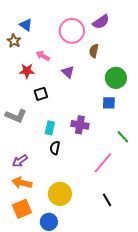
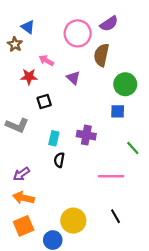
brown semicircle: (94, 51) -> (101, 55), size x1.5
pink line: (103, 163) -> (111, 176), turned 50
yellow circle: (60, 194) -> (73, 221), moved

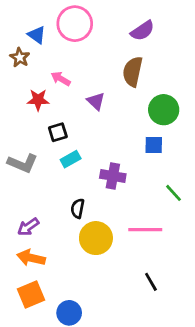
pink circle: (78, 33) -> (75, 24), moved
cyan rectangle: (54, 138) -> (71, 159), moved, turned 48
yellow circle: (73, 221) -> (96, 238), moved

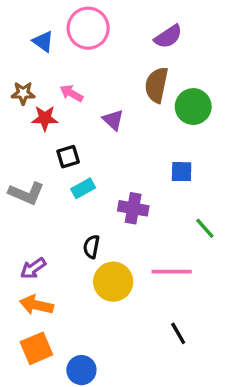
brown star: (20, 58) -> (23, 93), moved, turned -30
green circle: (164, 110) -> (193, 107), moved

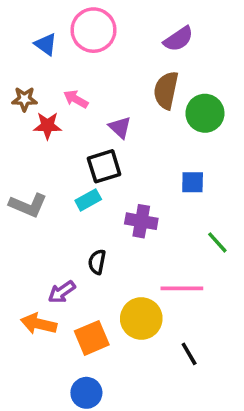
black square: (68, 157) -> (104, 166), moved, size x1.4
purple arrow: (33, 268) -> (62, 292), moved
yellow circle: (113, 282) -> (141, 318), moved
orange square: (36, 348) -> (92, 338), moved

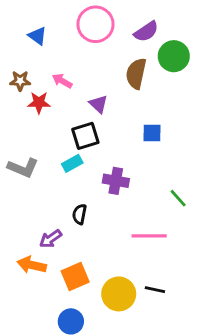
pink circle: (93, 30) -> (95, 24), moved
green circle: (205, 113) -> (174, 56), moved
blue square: (193, 182) -> (152, 133), moved
yellow circle: (141, 318) -> (119, 294), moved
black line: (189, 354) -> (155, 290), turned -48

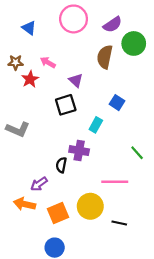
red star: (39, 103) -> (30, 79), turned -30
blue square: (152, 133) -> (117, 103), turned 32
cyan rectangle: (72, 163) -> (96, 125), moved, turned -32
purple cross: (116, 181) -> (79, 151), moved
yellow circle: (119, 294) -> (90, 206), moved

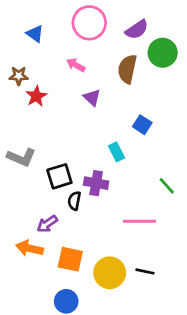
pink arrow: (48, 62) -> (76, 65), moved
black square: (66, 105) -> (59, 176), moved
cyan rectangle: (96, 125) -> (116, 152), turned -56
yellow circle: (90, 206) -> (110, 273), moved
orange square: (58, 213) -> (70, 259), turned 35

